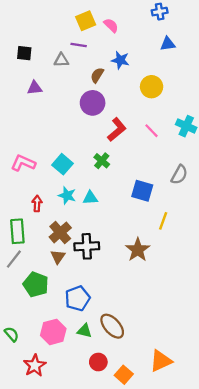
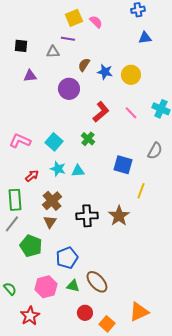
blue star: (120, 60) -> (105, 72), moved
purple circle: (93, 103) -> (69, 89), moved
red arrow: (37, 204) -> (32, 176), turned 48
black cross: (87, 246) -> (87, 216), moved

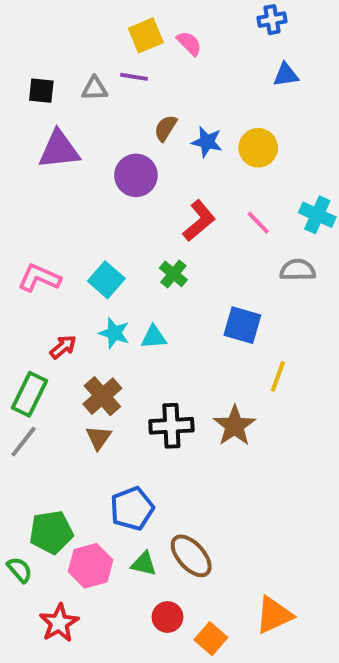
gray triangle: (53, 52) -> (95, 89), moved
purple triangle: (30, 76) -> (59, 150), size x1.6
gray semicircle: (155, 151) -> (298, 270), moved, turned -120
green rectangle: (15, 200) -> (29, 394), turned 30
green pentagon: (31, 246) -> (51, 532), moved, turned -30

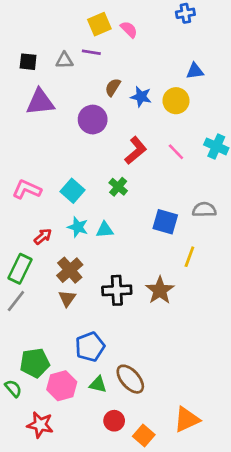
blue triangle: (286, 75) -> (195, 71), moved
gray semicircle: (298, 270) -> (204, 210), moved
red star: (59, 623) -> (40, 425), turned -30

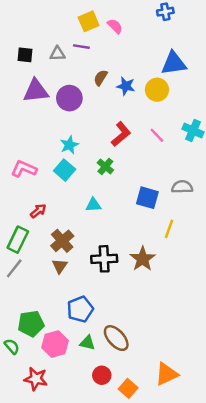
blue triangle: (195, 71) -> (174, 63), size x1.6
purple circle: (93, 120) -> (69, 98), moved
cyan star: (78, 227) -> (69, 145), moved, turned 30

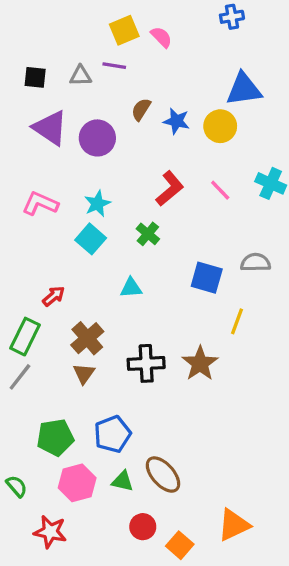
purple triangle: (36, 91) -> (50, 128), turned 40
pink L-shape: (24, 169) -> (40, 204), moved
green pentagon: (31, 324) -> (55, 437), moved

